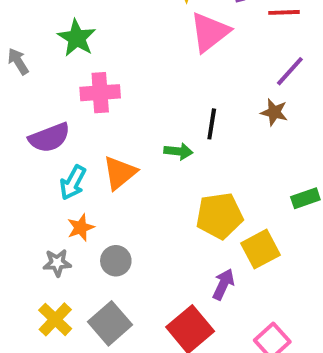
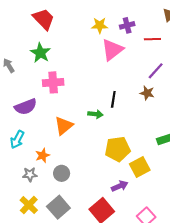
cyan arrow: (73, 183) -> (17, 140), moved
purple arrow: (223, 284) -> (120, 186), turned 42

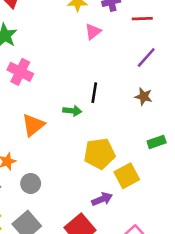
pink triangle: (112, 50) -> (93, 32), size x0.6
pink cross: (53, 82) -> (20, 72), turned 30
brown star: (147, 93) -> (144, 96), moved

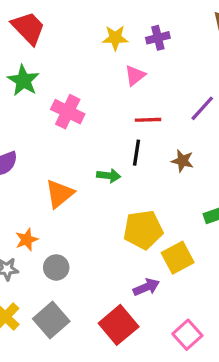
red line: (142, 19) -> (148, 120), moved
pink cross: (20, 72) -> (68, 112), moved
brown star: (144, 96) -> (182, 161), moved

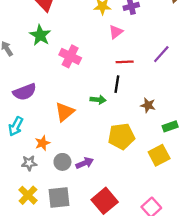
brown star: (182, 161) -> (148, 105), moved
yellow square: (178, 258) -> (159, 155), moved
purple arrow: (146, 287) -> (85, 163), moved
gray square: (51, 320) -> (59, 197), turned 35

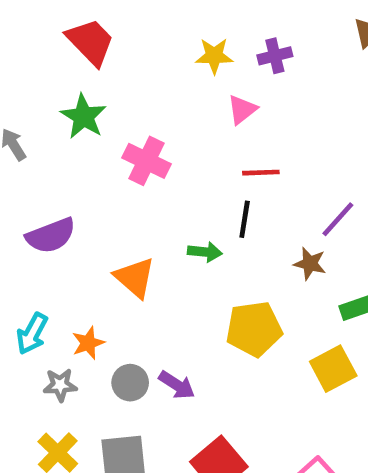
purple line: (161, 54) -> (338, 219), moved
orange triangle: (65, 112) -> (135, 278), turned -40
cyan arrow: (16, 126) -> (32, 334), moved
purple arrow: (85, 163) -> (177, 385), turned 56

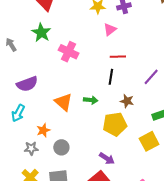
green arrow: (205, 252) -> (91, 100), moved
brown star: (310, 264) -> (127, 101), moved
cyan arrow: (32, 334) -> (18, 113), moved
purple arrow: (177, 385) -> (107, 158), moved

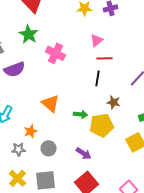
pink triangle: (110, 30) -> (96, 40), moved
purple semicircle: (27, 84) -> (14, 69), moved
green arrow: (91, 100) -> (80, 114), moved
purple arrow: (107, 158) -> (84, 153), moved

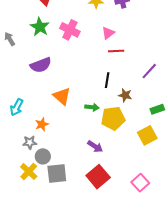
pink cross: (56, 53) -> (70, 30), moved
purple semicircle: (14, 69) -> (41, 65), moved
black line: (98, 78) -> (107, 80), moved
gray circle: (48, 148) -> (43, 156), moved

